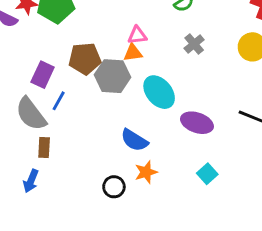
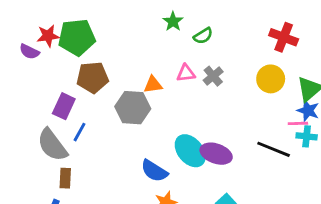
pink triangle: (137, 35) -> (186, 73), moved
brown pentagon: (85, 59) -> (93, 77), moved
cyan ellipse: (159, 92) -> (190, 151), moved

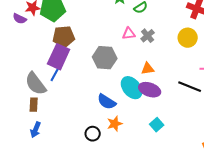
orange triangle: (153, 85) -> (148, 69), moved
purple rectangle: (64, 106) -> (59, 57), moved, size x1.4
gray hexagon: (133, 108) -> (105, 58), moved
brown rectangle: (65, 178) -> (34, 105), moved

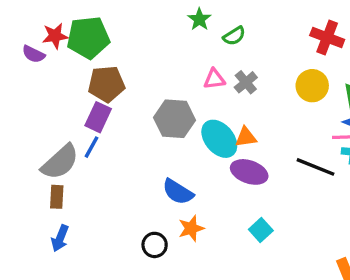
purple rectangle: (59, 57) -> (98, 117), size x0.7
gray semicircle: (36, 84) -> (60, 162), turned -95
cyan ellipse: (132, 88) -> (219, 139), moved

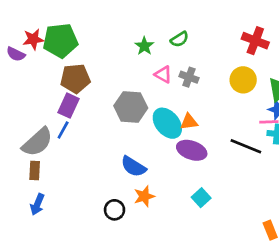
green star: (199, 19) -> (144, 46), moved
pink triangle: (214, 79) -> (163, 74), turned 36
gray cross: (246, 82) -> (189, 77), turned -30

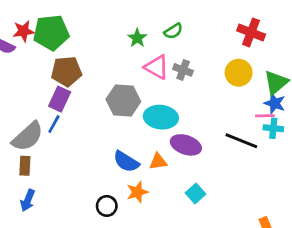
pink triangle: (163, 74) -> (157, 67), size x1.4
orange triangle: (189, 122) -> (158, 162), moved
cyan ellipse: (167, 123) -> (161, 117), turned -44

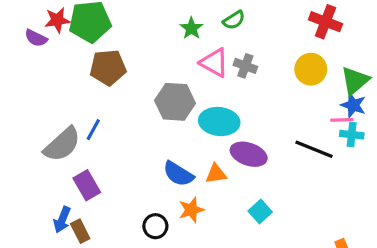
purple rectangle: (60, 99) -> (87, 185), moved, turned -55
brown rectangle: (25, 166) -> (80, 231), moved, turned -30

